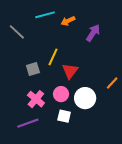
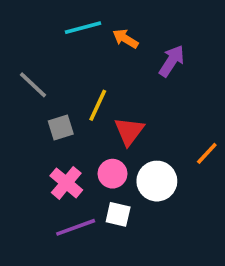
orange arrow: (68, 21) -> (125, 39), turned 56
gray line: (17, 32) -> (33, 85), moved
purple line: (28, 123) -> (76, 227), moved

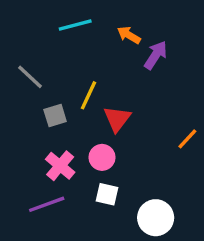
orange arrow: (125, 39) -> (129, 35), moved
white circle: (157, 181) -> (156, 218), moved
purple line: (76, 227) -> (47, 204), moved

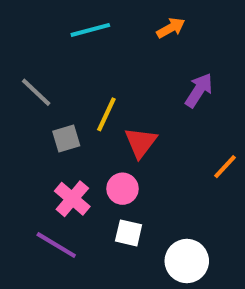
orange arrow: (129, 35) -> (171, 28), moved, turned 120
purple arrow: (156, 55) -> (199, 90), moved
purple line: (47, 204) -> (56, 245), turned 51

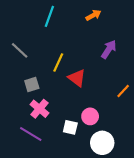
cyan line: (90, 30) -> (49, 16), turned -55
gray square: (66, 138) -> (32, 85), moved
red triangle: (141, 142) -> (77, 78), turned -30
pink circle: (122, 189) -> (90, 116), moved

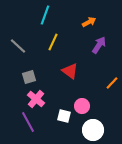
orange arrow: (93, 15) -> (89, 22), moved
yellow line: (58, 62) -> (53, 42), moved
purple line: (31, 134) -> (28, 122), turned 30

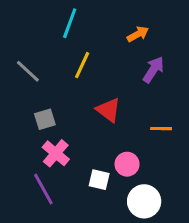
orange line: (112, 83) -> (161, 129), moved, turned 48

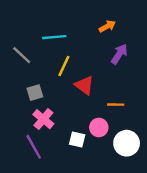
cyan line: (70, 23) -> (54, 37), moved, turned 65
yellow line: (82, 65) -> (64, 66), moved
orange line: (161, 129) -> (116, 105), moved
white circle: (144, 201) -> (127, 143), moved

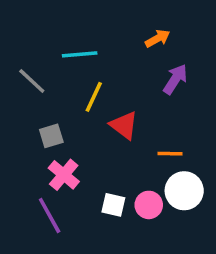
pink circle: (99, 127) -> (149, 205), moved
white circle: (127, 143) -> (184, 191), moved

